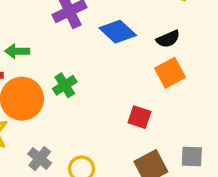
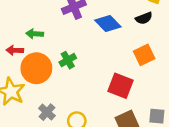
black semicircle: (168, 39) -> (144, 18), moved
red square: (139, 117) -> (120, 86), size x1.5

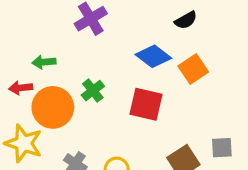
blue diamond: (108, 23) -> (153, 56), moved
red square: (120, 86) -> (146, 104), moved

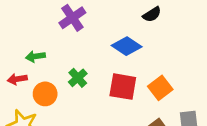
orange square: (193, 69) -> (160, 88), moved
orange circle: (53, 107) -> (45, 94), size x0.7

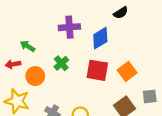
purple cross: (72, 18) -> (69, 27), moved, turned 30
blue diamond: (127, 46) -> (100, 38), turned -65
green arrow: (35, 56) -> (27, 46), turned 40

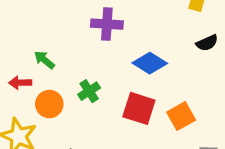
black semicircle: (121, 13) -> (207, 43), moved
purple cross: (69, 27) -> (107, 24), moved
blue diamond: (100, 38) -> (150, 63), turned 55

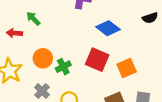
green cross: (89, 91) -> (63, 67), moved
orange circle: (49, 104) -> (43, 58), moved

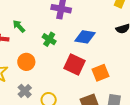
blue diamond: (108, 28) -> (85, 37), turned -30
green cross: (63, 67) -> (49, 39), moved, turned -32

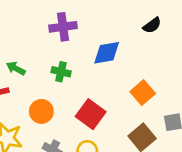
red square: (74, 65) -> (91, 114), moved, turned 30

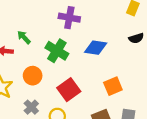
green cross: (61, 72) -> (57, 51), size x1.5

